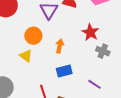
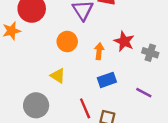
red star: (90, 32) -> (124, 41), moved
yellow triangle: (26, 56) -> (58, 76), moved

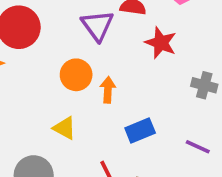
red star: (124, 41) -> (161, 43), moved
orange arrow: (99, 51) -> (108, 90), moved

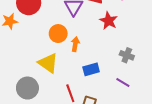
gray cross: (204, 85) -> (127, 55), moved
yellow triangle: (65, 128) -> (48, 63), size x1.5

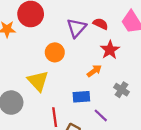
orange arrow: (75, 44) -> (94, 71), moved, turned 32
purple line: (123, 82) -> (101, 115), moved

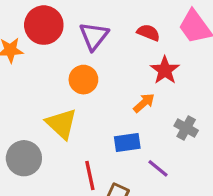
purple triangle: (76, 28) -> (94, 36), moved

